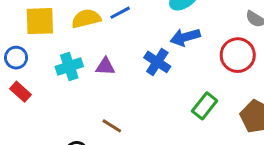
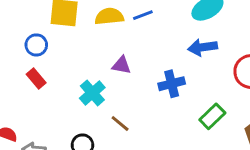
blue cross: (157, 62) -> (172, 84), moved, turned 35
cyan cross: (69, 67) -> (92, 93), moved, turned -30

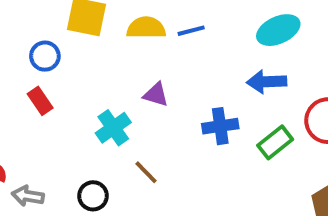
green rectangle: (212, 116) -> (275, 142), moved

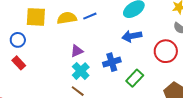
purple triangle: (156, 95) -> (77, 51), turned -32
cyan cross: (113, 128) -> (81, 71), moved
green rectangle: (275, 142) -> (135, 78), moved

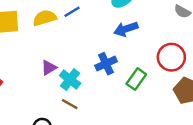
purple triangle: (77, 51) -> (49, 68), moved
red circle: (166, 51) -> (171, 57), moved

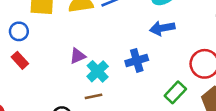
green rectangle: (136, 79) -> (175, 92), moved
brown line: (70, 104) -> (94, 96), turned -49

